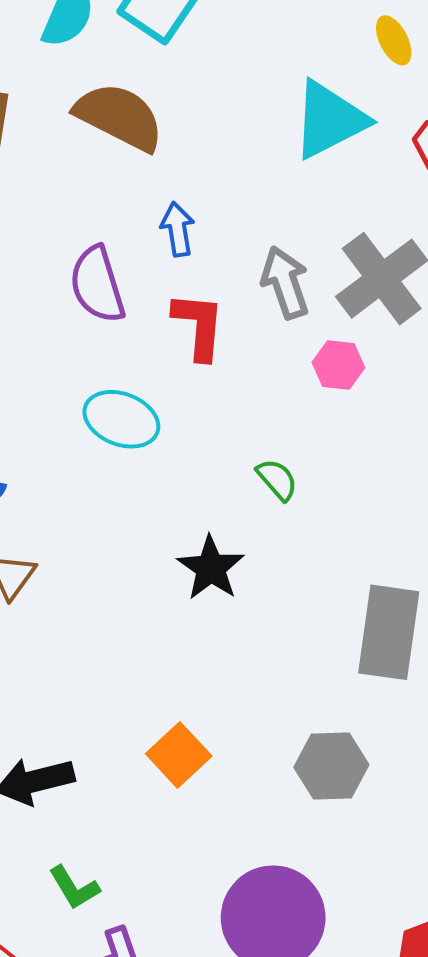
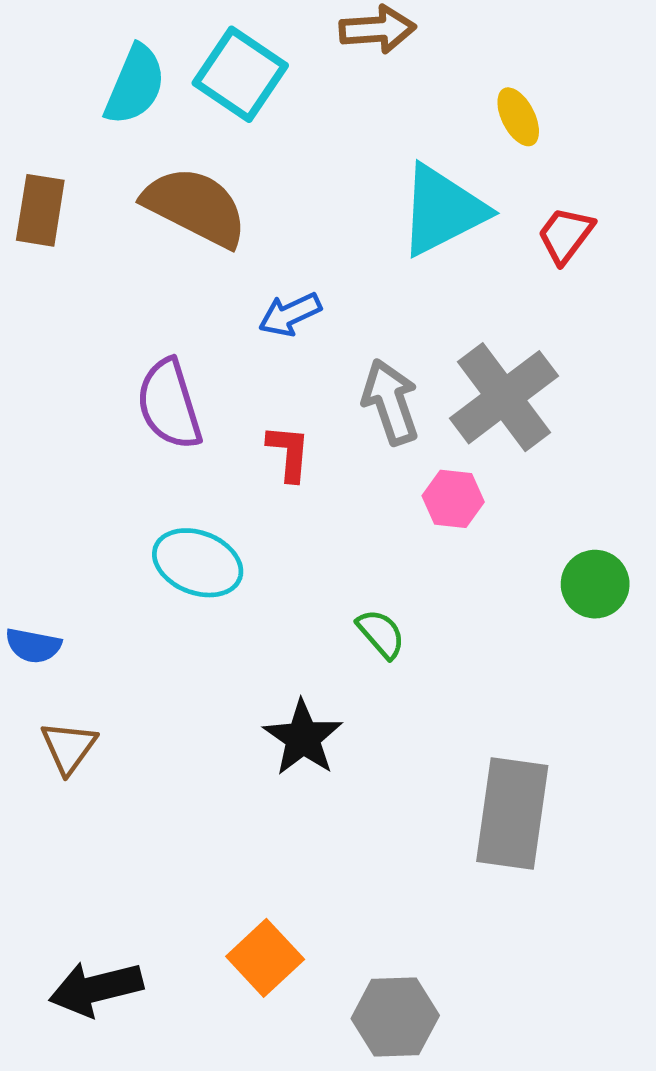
blue arrow: (178, 229) -> (290, 314), moved, turned -106
red L-shape: (199, 326) -> (289, 453), size x0.7
gray hexagon: (331, 766) -> (395, 1017), moved

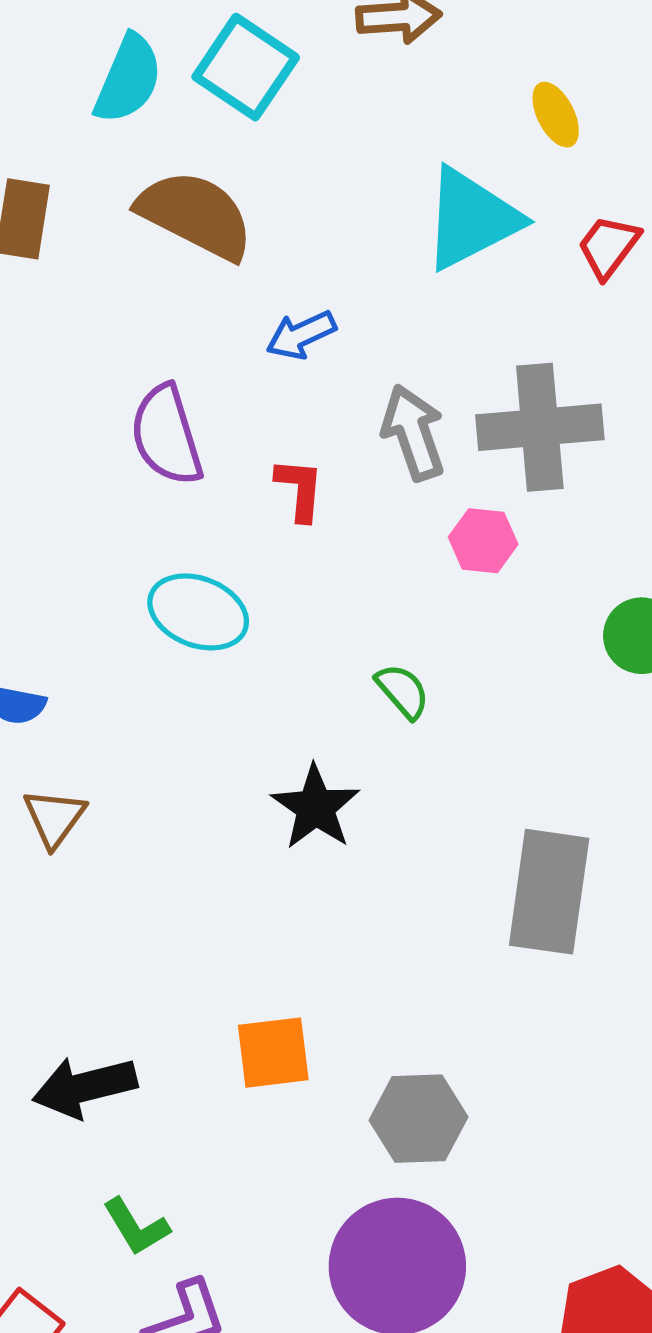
gray cross: (504, 397) -> (540, 427), turned 32
orange square: (265, 958) -> (273, 1053), turned 36

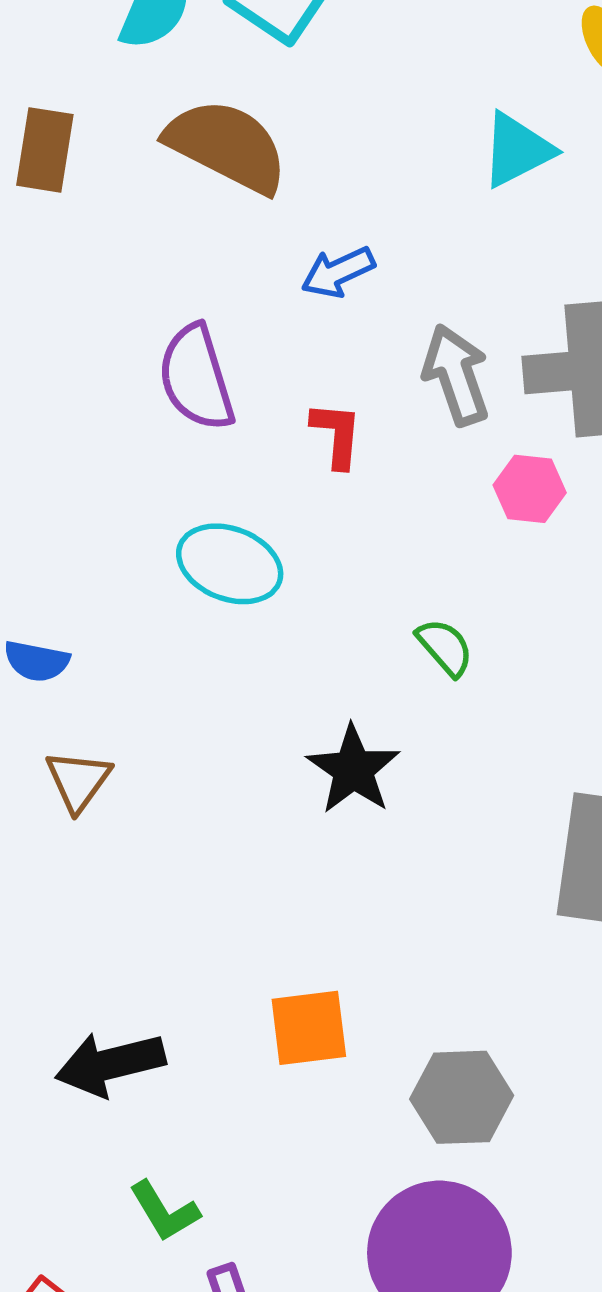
cyan triangle: (471, 219) -> (517, 150), size x0.7

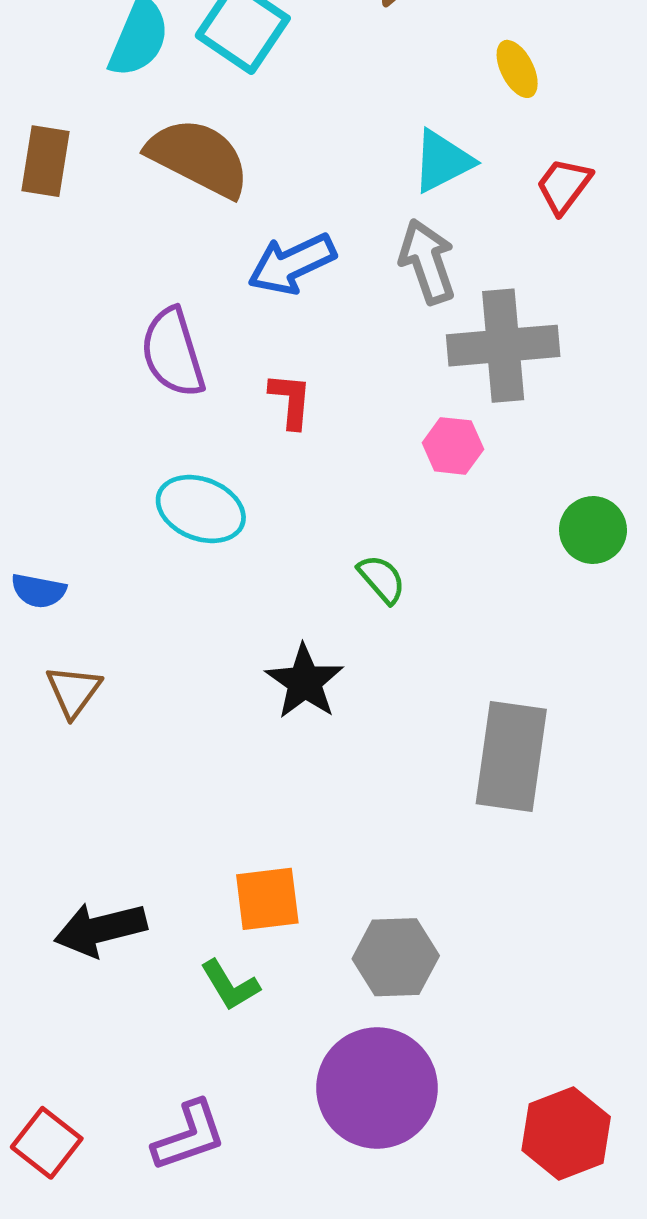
blue arrow: (338, 272) -> (292, 264), size x1.4
gray arrow: (456, 375) -> (427, 262), moved
green L-shape: (164, 1211) -> (230, 985), moved

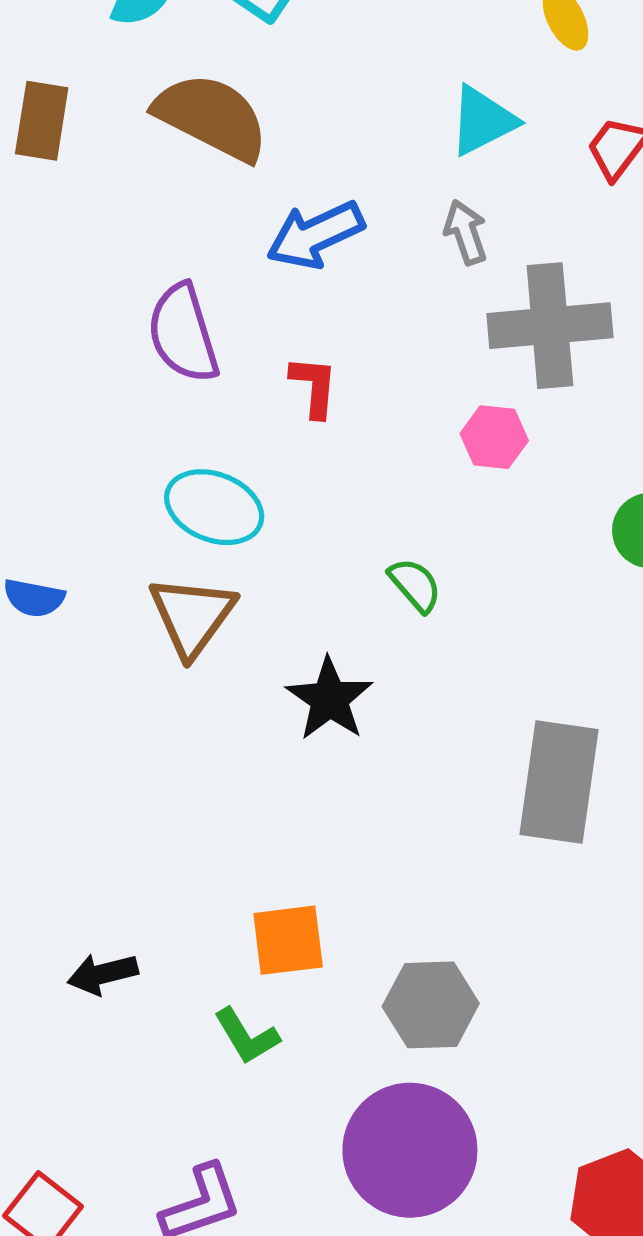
gray arrow: (427, 262) -> (466, 232), size x0.7
brown triangle: (74, 691) -> (192, 616), moved, size x1.4
black arrow: (100, 929) -> (103, 974), size x0.7

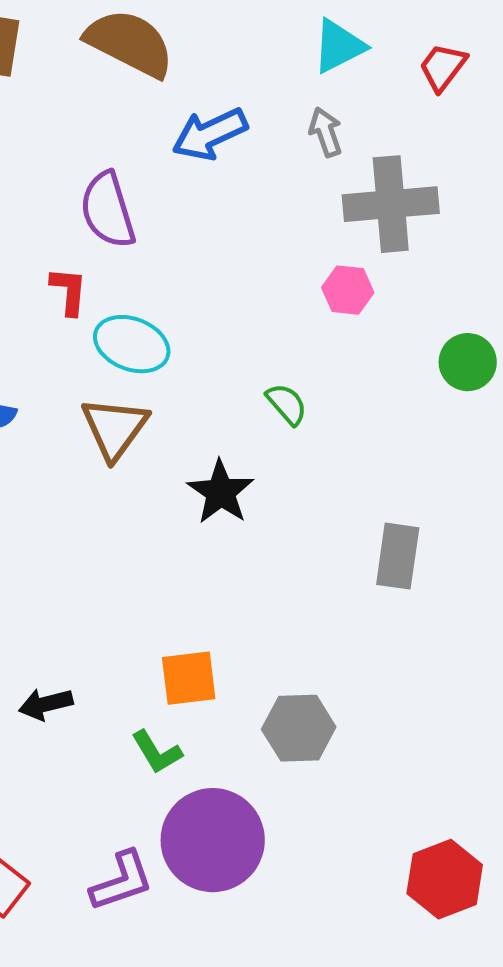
red L-shape: (314, 387) -> (69, 291), moved
gray rectangle: (559, 782) -> (398, 556), size x0.7
purple circle: (410, 1150) -> (213, 840), moved

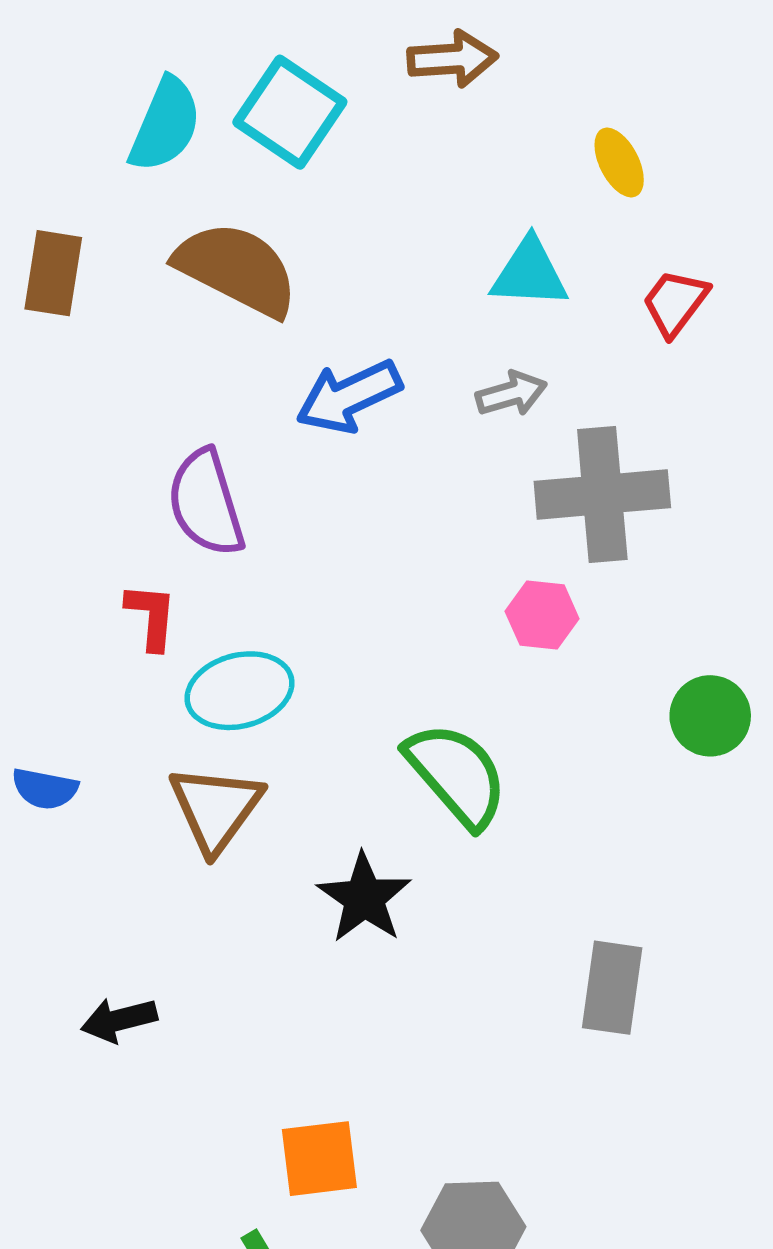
cyan triangle: (339, 46) -> (529, 273), turned 30
gray arrow: (326, 132) -> (511, 394), turned 93
cyan ellipse: (132, 344) -> (239, 691), turned -36
green semicircle: (287, 404) -> (457, 775), size x1.8
black arrow: (46, 704) -> (119, 1020), moved

